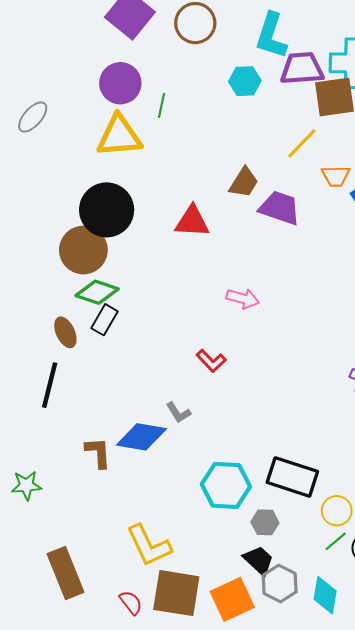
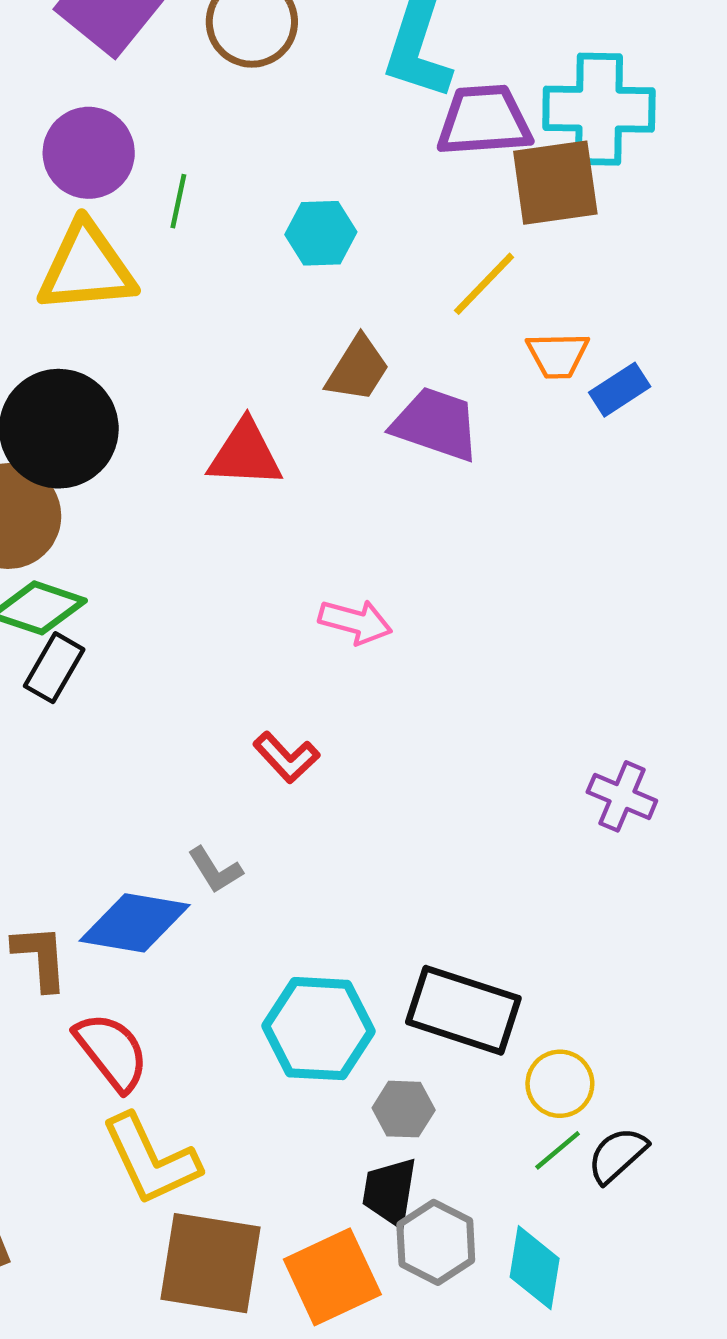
cyan hexagon: (245, 81) -> (321, 233), moved
black trapezoid: (259, 560) -> (390, 1192), turned -124
red semicircle: (131, 603) -> (112, 1052), moved, size x1.5

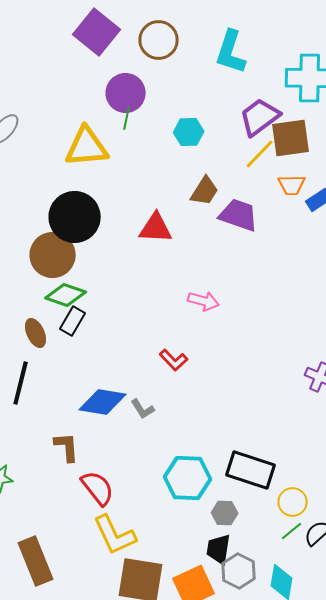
purple trapezoid: (484, 121) -> (260, 117), moved, turned -33
purple circle: (89, 153) -> (126, 93), moved
brown square: (555, 183) -> (291, 138), moved
blue diamond: (135, 923) -> (103, 402), moved

